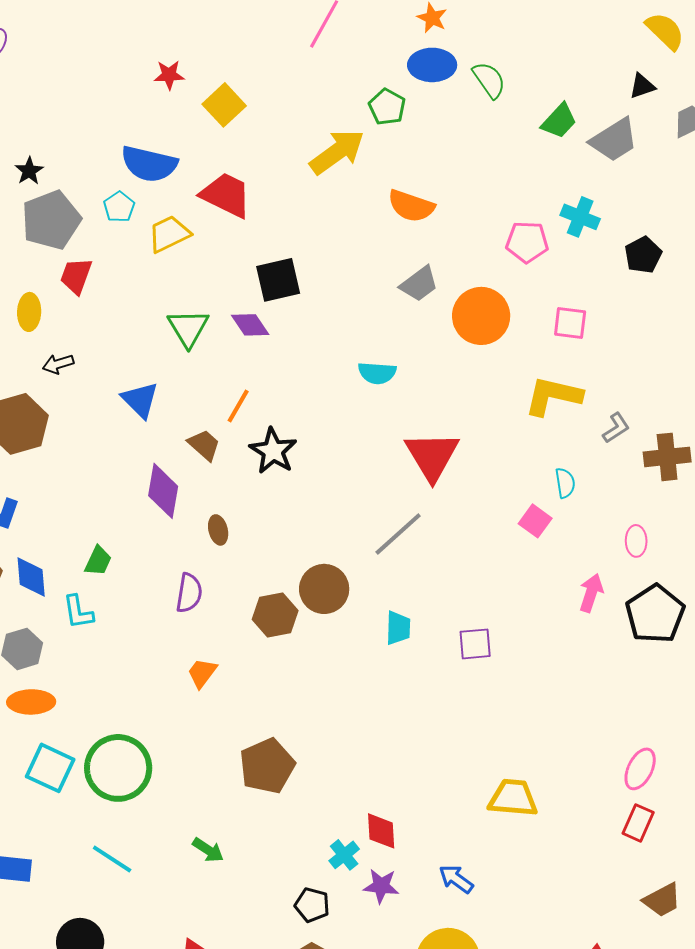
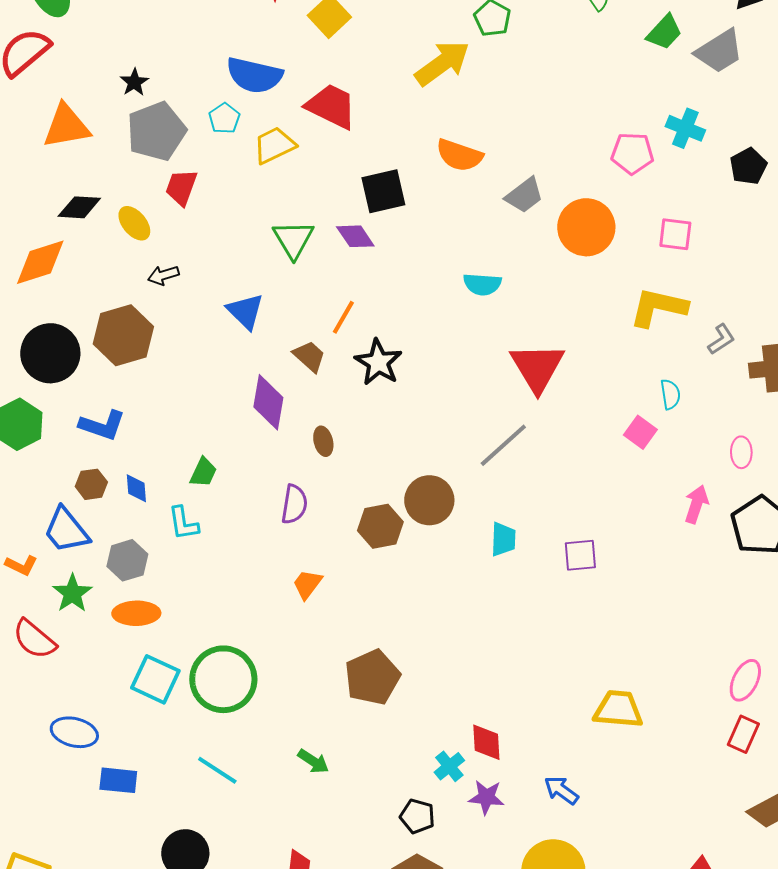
orange semicircle: (411, 206) -> (459, 155), moved
yellow ellipse: (29, 312) -> (134, 223), turned -42
blue diamond: (31, 577) -> (136, 488), size x0.7

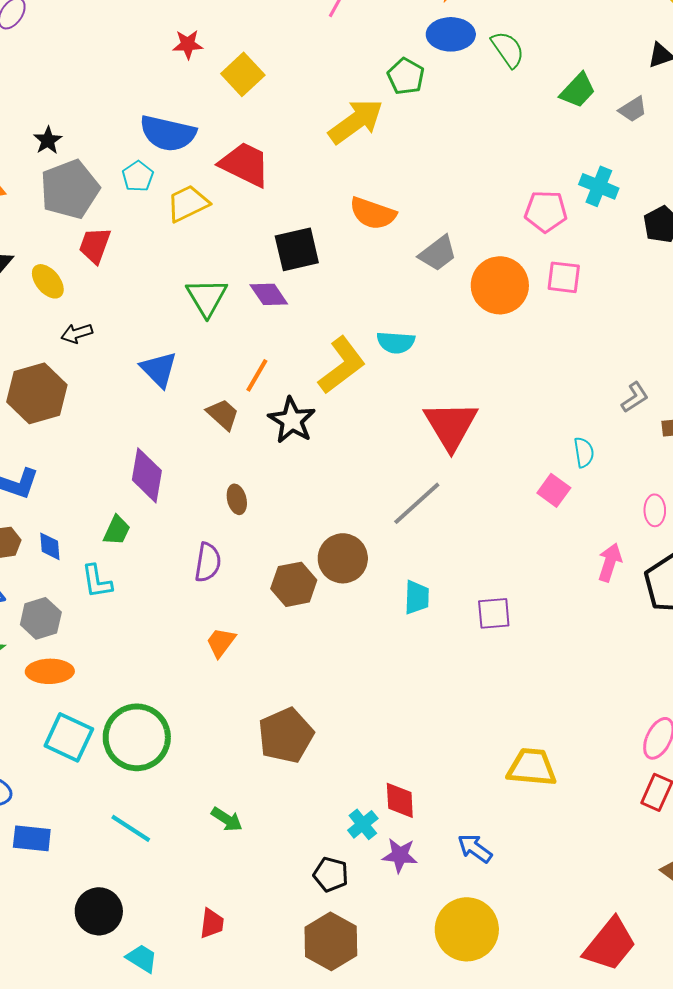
gray trapezoid: (719, 51) -> (633, 109), size x0.6
pink square: (675, 234) -> (564, 277), moved
yellow L-shape: (658, 307) -> (342, 365), moved, turned 130
purple diamond: (268, 402) -> (147, 475), moved

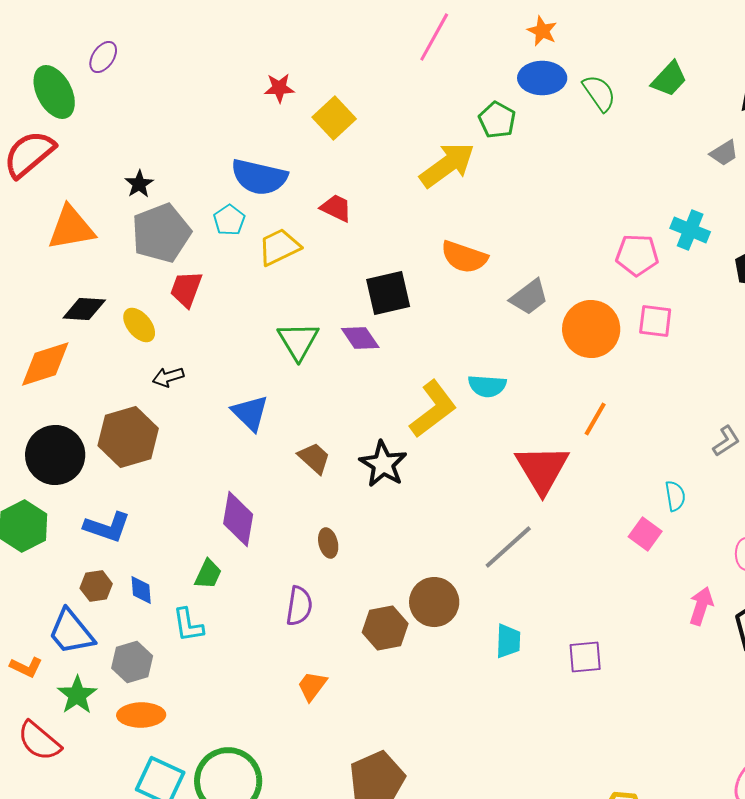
green trapezoid: (578, 90) -> (669, 79), moved
red trapezoid: (245, 164) -> (336, 208), size x0.6
orange line: (257, 375) -> (595, 419), moved

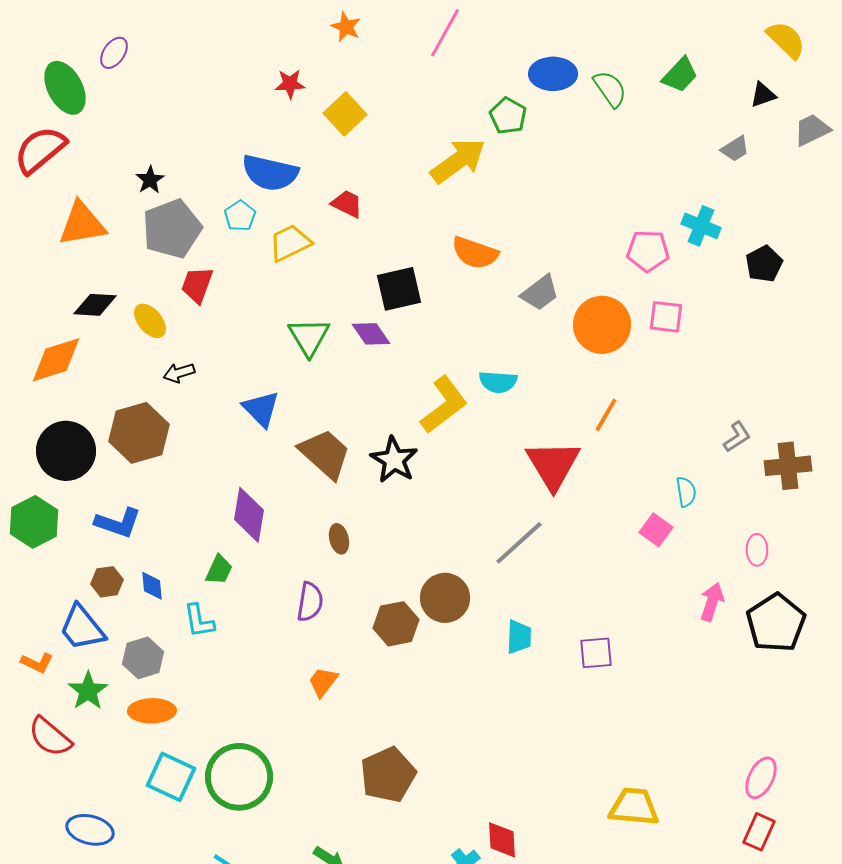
orange star: (542, 31) -> (346, 27), moved
brown trapezoid: (314, 458) -> (325, 454), size x1.6

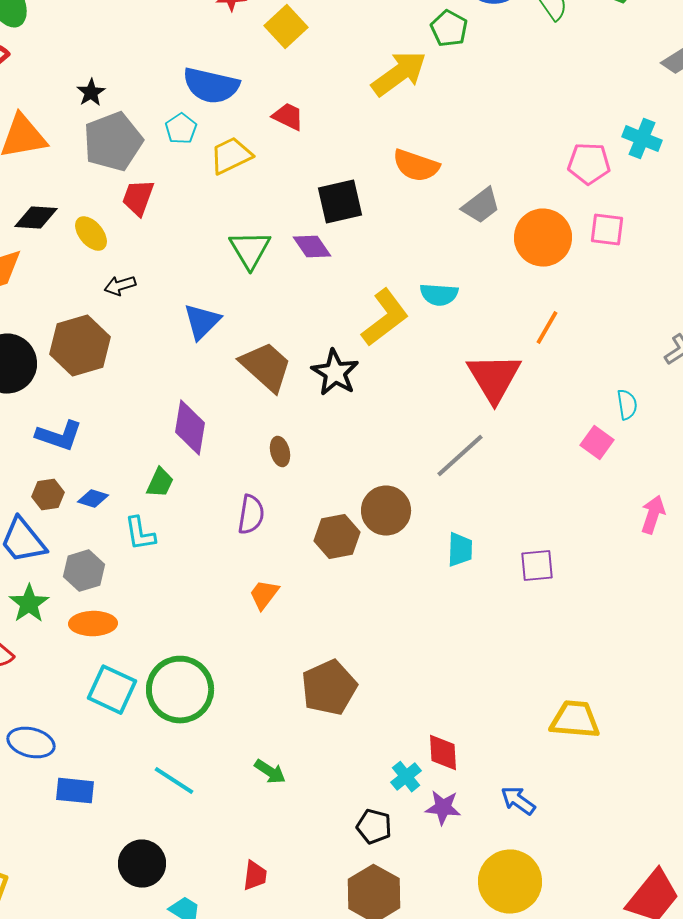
blue triangle: (261, 409) -> (202, 322), turned 30
blue diamond: (152, 586) -> (93, 499), turned -68

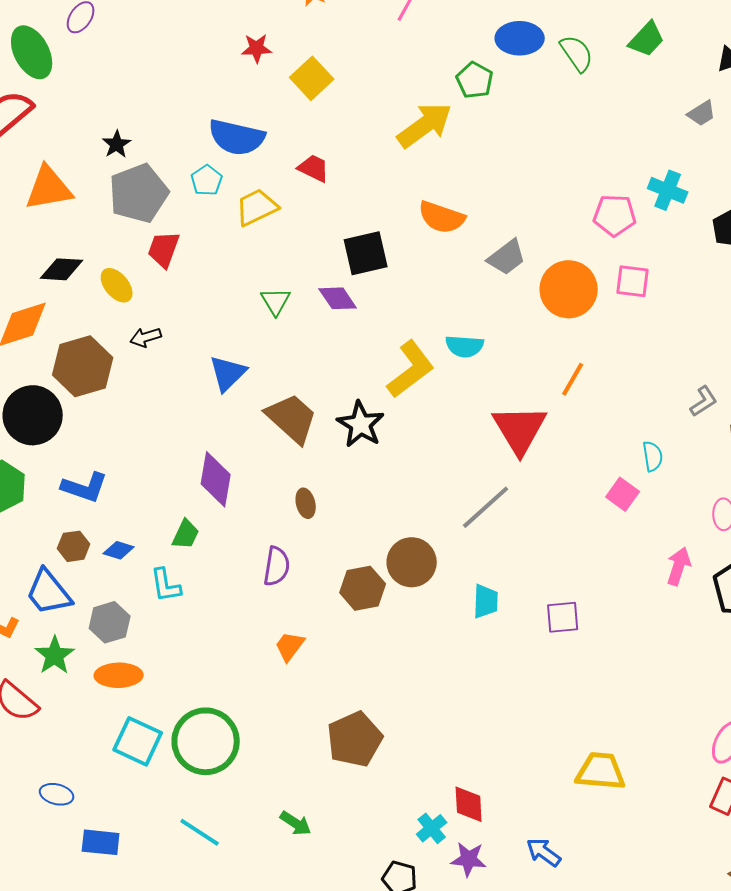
green triangle: (250, 250) -> (276, 301), size x0.7
brown hexagon: (80, 346) -> (83, 366), moved
blue ellipse: (31, 743) -> (57, 794), size x0.7

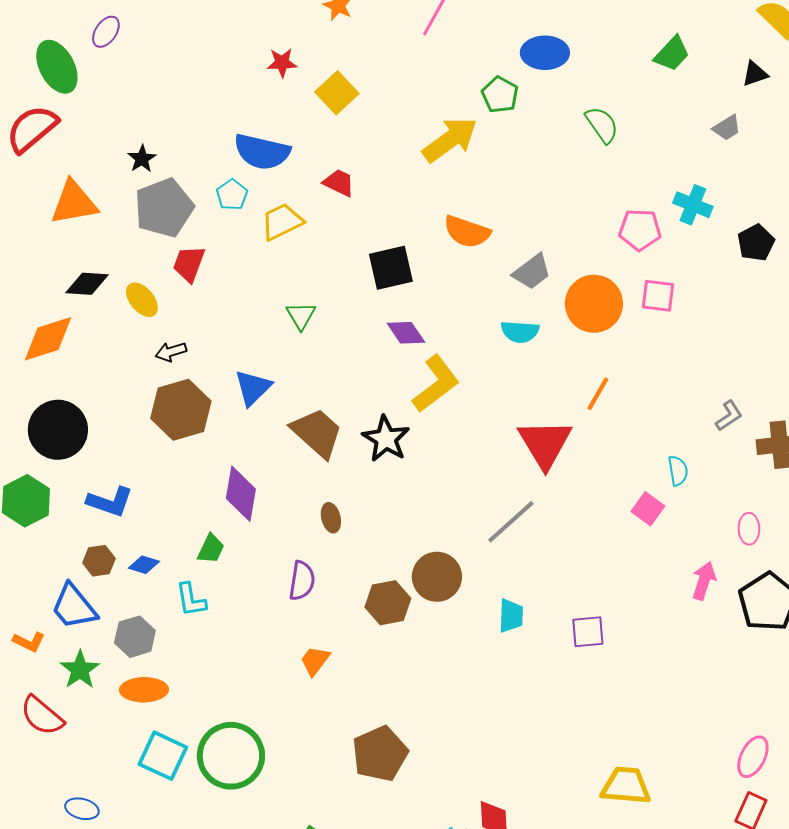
green semicircle: (577, 53) -> (602, 125), moved
purple diamond: (338, 298) -> (406, 333), moved
cyan semicircle: (465, 346) -> (520, 332), moved
brown hexagon: (83, 366) -> (181, 410), moved

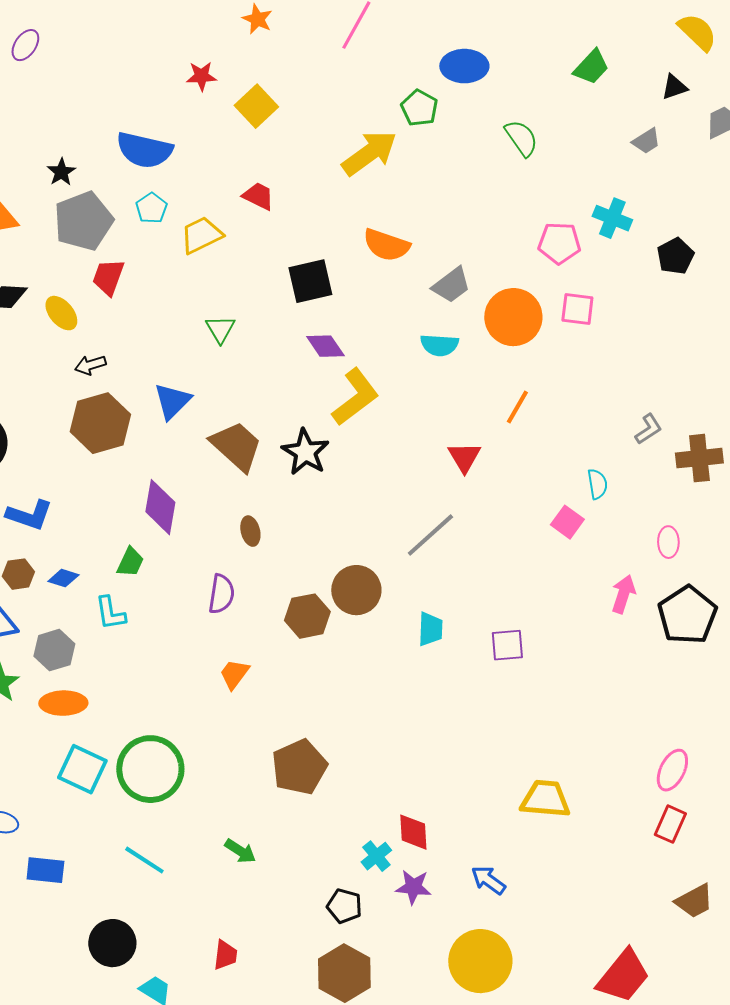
blue semicircle: (262, 152) -> (144, 150), moved
red triangle: (545, 444) -> (464, 457), size x0.6

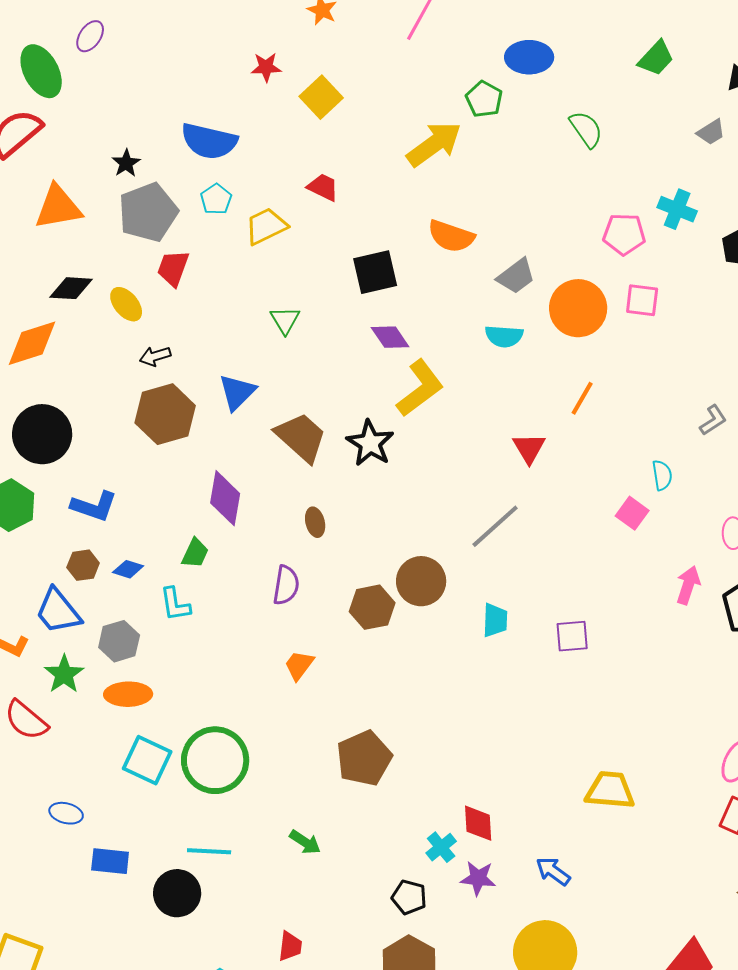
cyan line: (144, 860) -> (209, 851), turned -30
black circle: (112, 943) -> (177, 893), moved

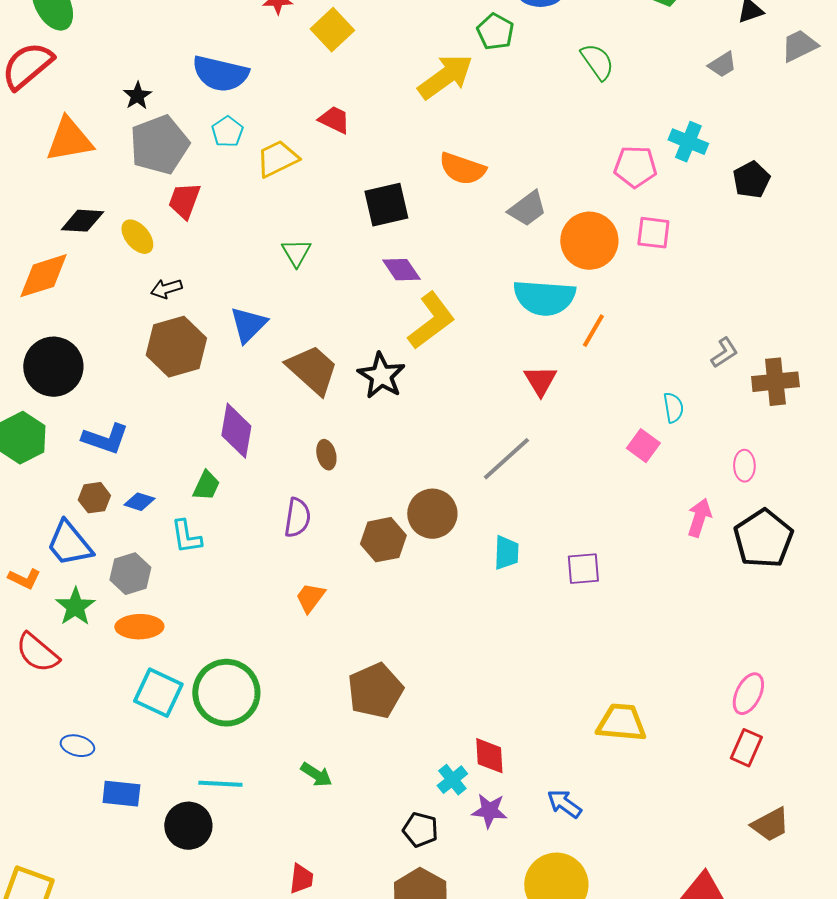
cyan semicircle: (504, 336) -> (544, 298), moved, size x1.6

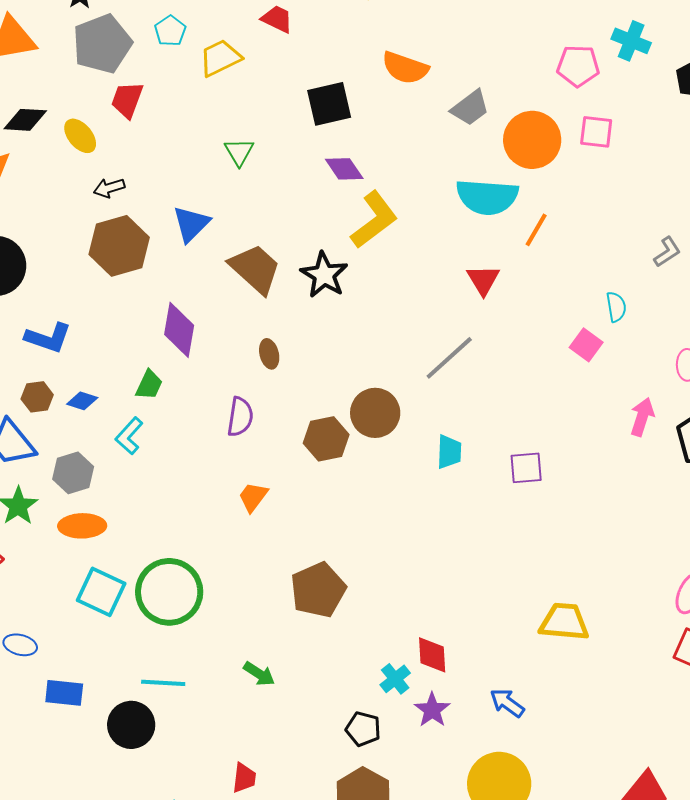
cyan L-shape: (186, 537) -> (129, 436), turned 51
purple star: (489, 811) -> (432, 710), turned 30

